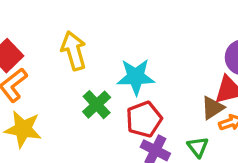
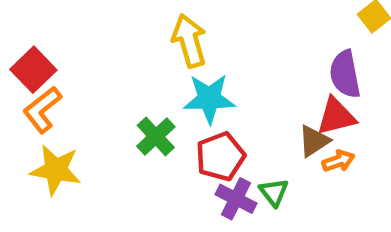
yellow arrow: (74, 51) -> (189, 41), moved
green triangle: (198, 147) -> (274, 192), moved

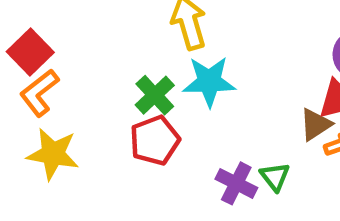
green cross: (156, 136) -> (155, 95), moved
red pentagon: (220, 157) -> (155, 140), moved

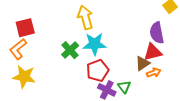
red square: (30, 52) -> (25, 28), moved, turned 30
red pentagon: (155, 140) -> (98, 71), moved

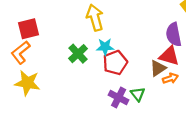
cyan star: (95, 44) -> (105, 47), size x0.7
red triangle: (153, 52) -> (169, 56), turned 30
red pentagon: (98, 71) -> (115, 63), moved

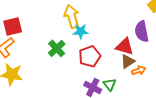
cyan star: (105, 47) -> (81, 31), moved
red triangle: (169, 56) -> (125, 46), moved

